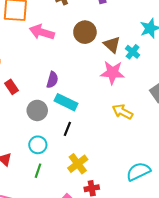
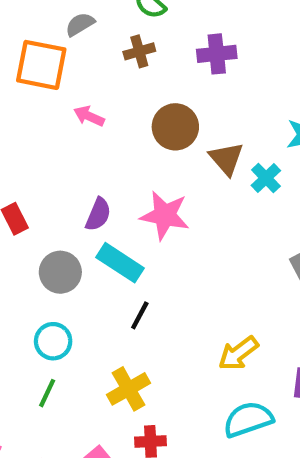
pink arrow: (42, 32) -> (89, 116), size x0.6
pink star: (112, 73) -> (165, 215), moved
yellow arrow: (123, 112) -> (238, 353), moved, turned -72
black line: (67, 129) -> (140, 315), moved

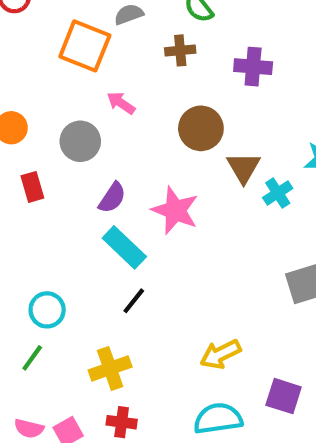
gray circle: (60, 272) -> (80, 141), moved

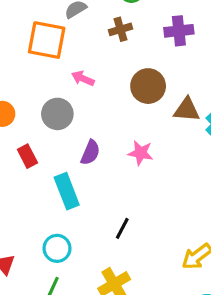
brown triangle: (244, 168) -> (187, 110), turned -44
pink star: (175, 210) -> (141, 153), size x0.7
cyan rectangle: (124, 247) -> (67, 191), moved, turned 36

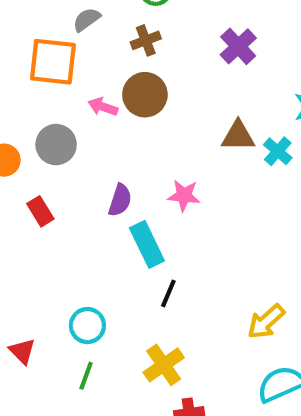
purple cross: (179, 31) -> (238, 46), moved, turned -32
brown circle: (148, 86) -> (145, 95), moved
gray circle: (57, 114) -> (56, 145), moved
cyan rectangle: (67, 191) -> (147, 244), moved

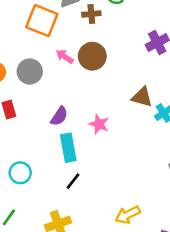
brown cross: (146, 40) -> (91, 14), moved
cyan circle: (87, 326) -> (20, 173), moved

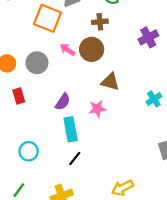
brown cross: (91, 14) -> (100, 22), moved
brown triangle: (142, 97) -> (110, 82), moved
pink star: (99, 124) -> (97, 109), turned -30

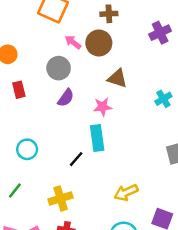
gray circle: (37, 63) -> (59, 68), moved
cyan rectangle: (71, 129) -> (97, 138), moved

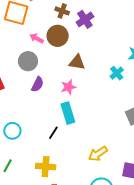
brown cross: (109, 14) -> (62, 11), turned 32
purple cross: (160, 33) -> (85, 19), moved
yellow cross: (61, 198) -> (46, 167), turned 30

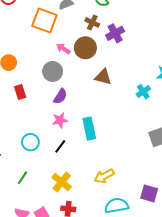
pink star: (68, 87) -> (60, 120), moved
black line: (53, 133) -> (60, 146), moved
yellow arrow: (98, 154) -> (104, 176), moved
yellow cross: (46, 167) -> (62, 182), turned 30

